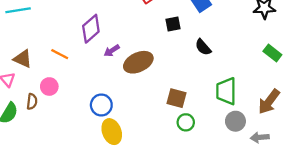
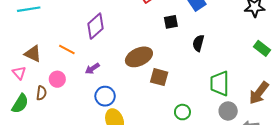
black semicircle: (203, 47) -> (198, 43), turned 56
purple arrow: (112, 51) -> (92, 69), moved
brown square: (176, 98) -> (159, 77), moved

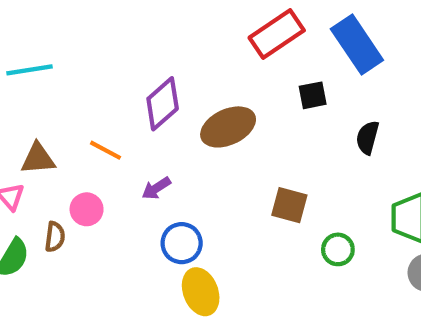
brown triangle: (33, 54) -> (38, 159), turned -30
brown ellipse: (139, 57) -> (228, 127), moved
green circle: (182, 112) -> (338, 249), moved

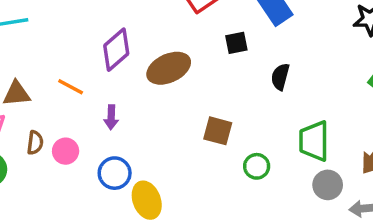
purple arrow: (156, 188) -> (111, 117), turned -55
pink circle: (87, 209) -> (66, 151), moved
brown semicircle: (55, 237) -> (35, 143), moved
blue circle: (182, 243) -> (115, 173), moved

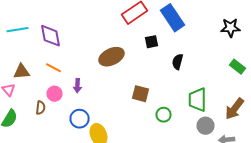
purple diamond: (116, 50) -> (50, 36), moved, turned -60
brown semicircle: (35, 143) -> (40, 108), moved
pink circle: (66, 151) -> (54, 94), moved

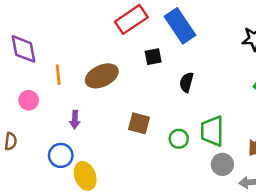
orange line: (54, 68) -> (58, 75), moved, turned 56
purple arrow: (78, 86) -> (75, 120), moved
pink circle: (54, 94) -> (29, 100), moved
green circle: (164, 115) -> (179, 139), moved

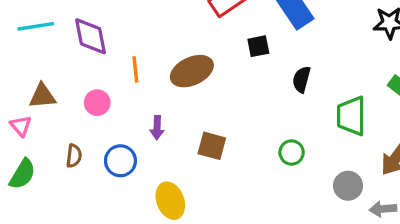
brown square: (139, 123) -> (212, 146), moved
green trapezoid: (212, 131) -> (351, 116), moved
blue circle: (61, 155) -> (120, 161), moved

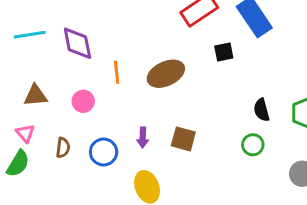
black semicircle: (302, 79) -> (262, 110), moved, turned -30
pink triangle: (21, 126) -> (25, 133), moved
purple arrow: (157, 128) -> (143, 138), moved

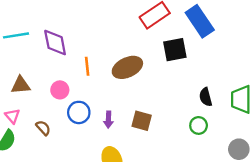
black square: (224, 52) -> (175, 50), size x1.5
brown semicircle: (63, 148) -> (43, 128), turned -49
blue circle: (104, 152) -> (79, 112), moved

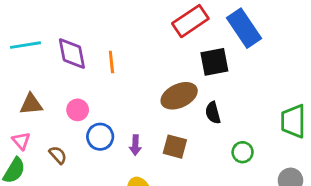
orange line: (87, 66) -> (111, 62), moved
brown ellipse: (127, 67) -> (179, 96), moved
black semicircle: (206, 97) -> (213, 113), moved

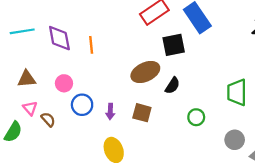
black semicircle: (213, 113) -> (172, 86), turned -132
pink triangle: (21, 141) -> (30, 108), moved

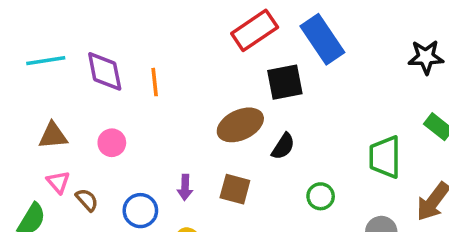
blue circle: (82, 105) -> (140, 211), moved

